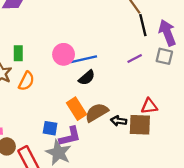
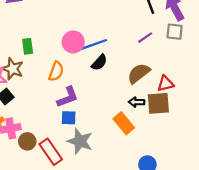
orange semicircle: (26, 81) -> (56, 71), moved
orange rectangle: (76, 109) -> (124, 123), moved
brown semicircle: (97, 112) -> (139, 73), moved
purple L-shape: (70, 136) -> (68, 97), moved

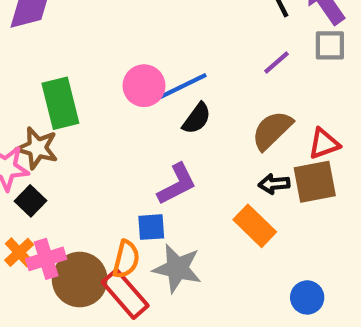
green rectangle: (28, 46) -> (60, 103), size x1.6
orange semicircle: (56, 71) -> (126, 259), moved
purple L-shape: (68, 97) -> (177, 184), moved
brown circle: (27, 141) -> (80, 280), size x1.6

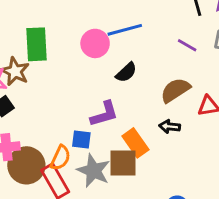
purple line: (276, 63) -> (187, 45), turned 60
blue line: (183, 86) -> (125, 30), moved
brown square: (315, 182) -> (123, 163), moved
orange rectangle: (255, 226) -> (135, 143), moved

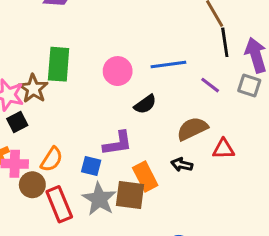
blue line: (125, 30) -> (168, 64), moved
orange semicircle: (60, 158) -> (52, 159), moved
brown circle: (26, 165) -> (32, 185), size x0.7

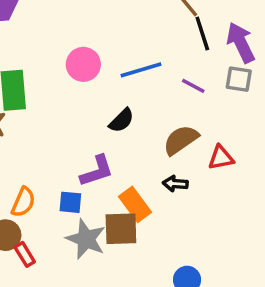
pink circle: (118, 71) -> (83, 64), moved
red rectangle: (59, 204) -> (25, 254), moved, size x0.6

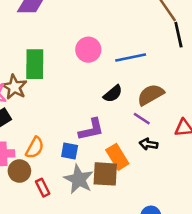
purple line: (193, 86) -> (142, 119), moved
brown semicircle: (181, 140) -> (151, 95), moved
red rectangle: (25, 254) -> (43, 188), moved

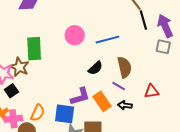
brown semicircle: (151, 95) -> (124, 67), turned 110
blue square: (70, 151) -> (65, 114), size x1.5
orange rectangle: (117, 157) -> (102, 101), moved

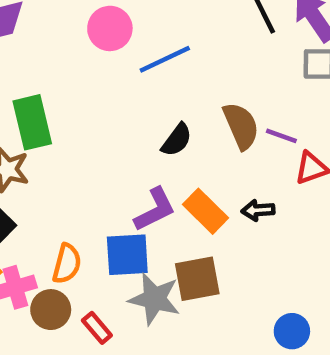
pink circle: (75, 35) -> (110, 28), moved
blue line: (108, 40) -> (165, 59), moved
purple line: (119, 86) -> (281, 136), moved

